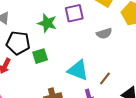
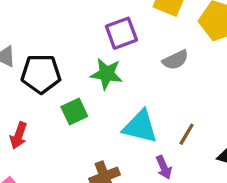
green star: (47, 23) -> (106, 74), moved
black pentagon: (18, 43) -> (41, 74), moved

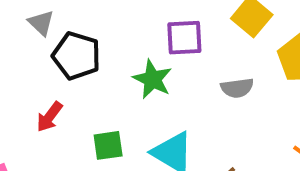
green square: (74, 112) -> (108, 145), moved
red arrow: (19, 136) -> (49, 117), moved

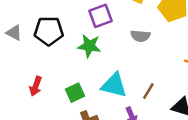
black pentagon: (76, 56) -> (49, 31), moved
gray semicircle: (237, 88) -> (140, 36), turned 30

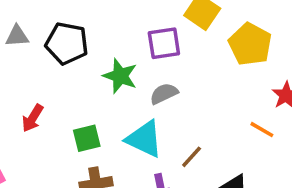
purple square: (101, 16) -> (164, 43), moved
gray triangle: (14, 33) -> (17, 36), turned -42
gray semicircle: (140, 36) -> (164, 94), moved, turned 138

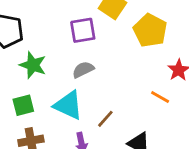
green star: (120, 76) -> (33, 65), moved

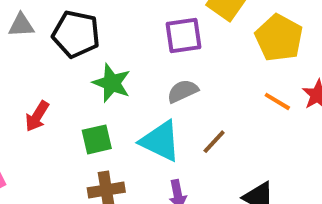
orange line: (160, 97) -> (277, 101), moved
brown line: (105, 119) -> (214, 142), moved

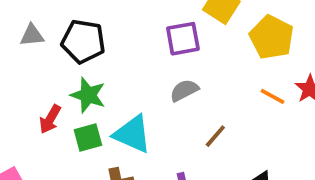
green star: (112, 83) -> (88, 95), moved
green square: (97, 139) -> (88, 137), moved
cyan triangle: (160, 141) -> (132, 134), moved

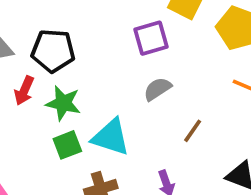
red arrow: (50, 119) -> (24, 91), moved

